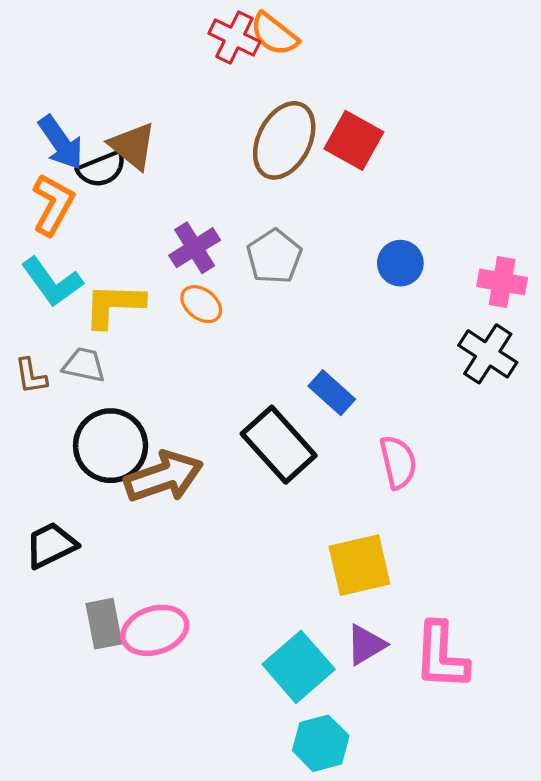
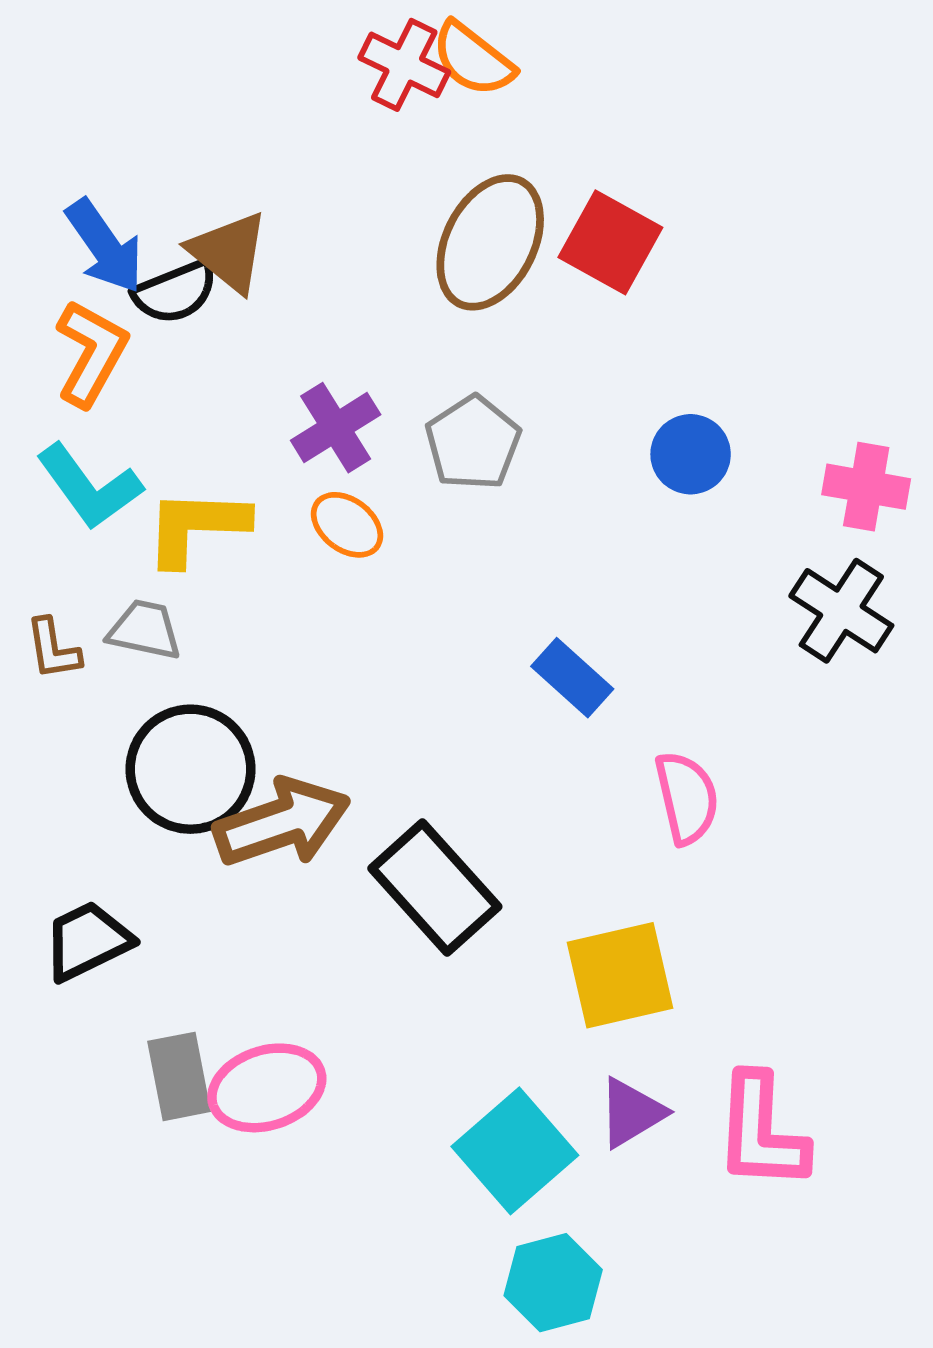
black rectangle: (279, 445) -> (435, 888), moved

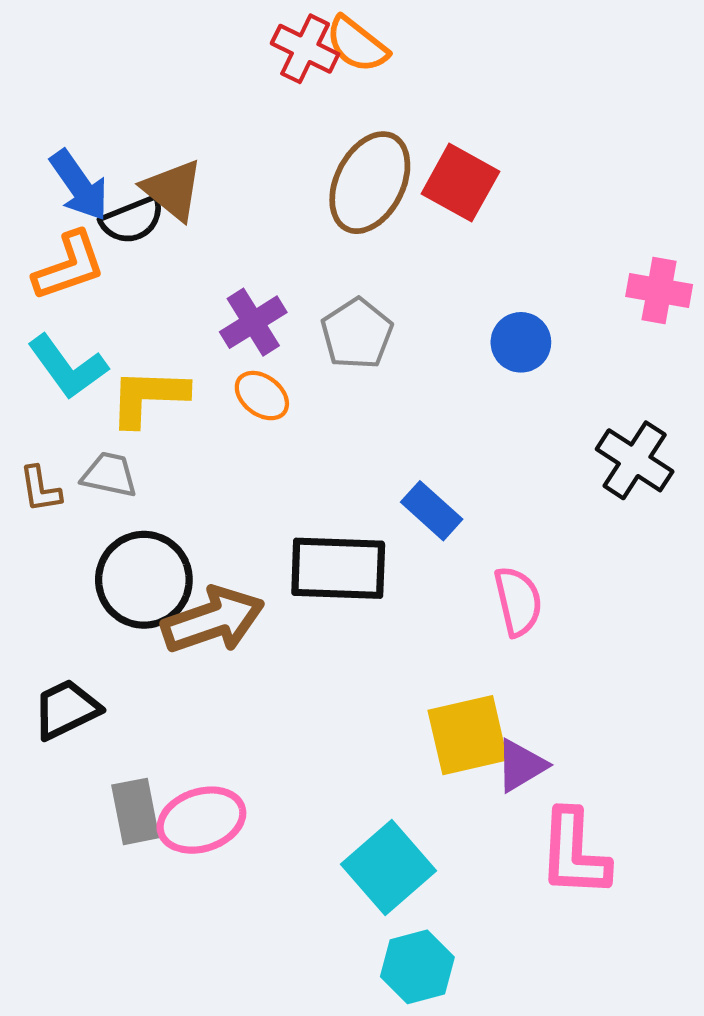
orange L-shape: (91, 353) -> (69, 266), turned 42
pink cross: (866, 487) -> (659, 291), moved
black rectangle: (435, 888) -> (338, 568), moved, turned -46
purple triangle: (631, 1113) -> (521, 765), moved

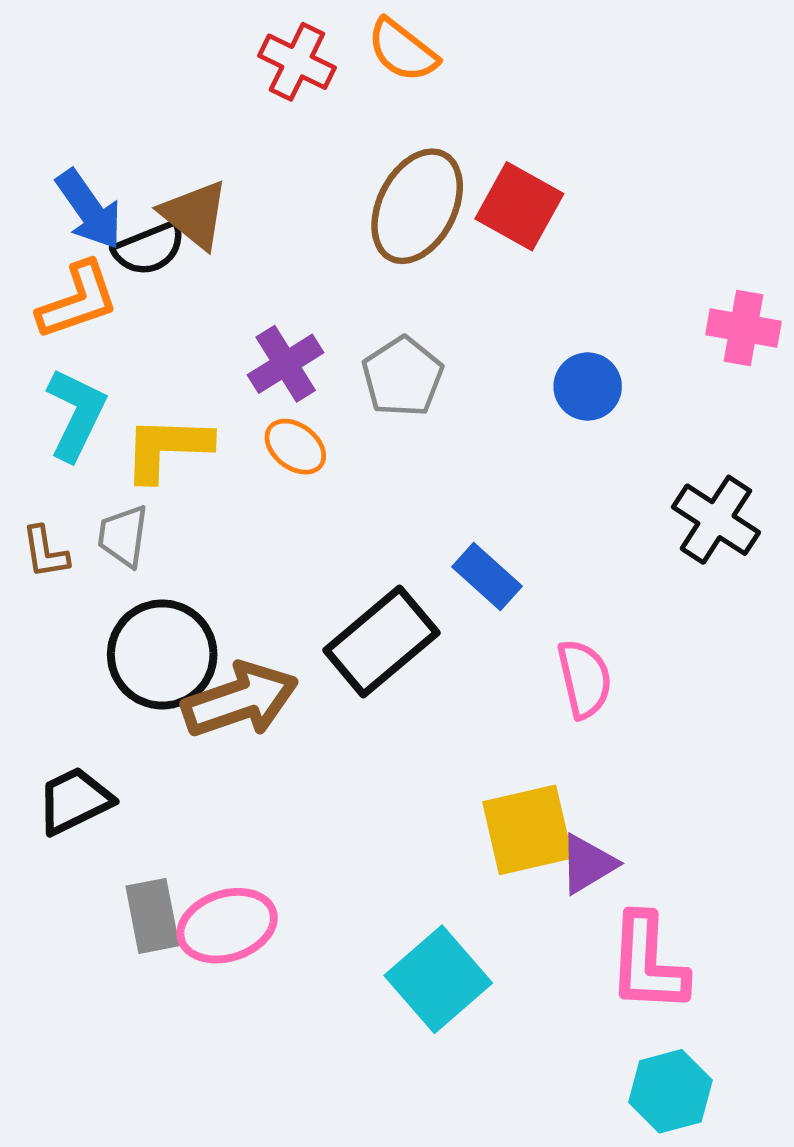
red cross: (305, 49) -> (297, 62), moved
cyan L-shape: (68, 367) -> (76, 414), turned -118
gray trapezoid: (109, 475) -> (123, 536), turned -94
black rectangle: (338, 568) -> (381, 641), turned -42
cyan hexagon: (417, 967) -> (670, 1091), moved

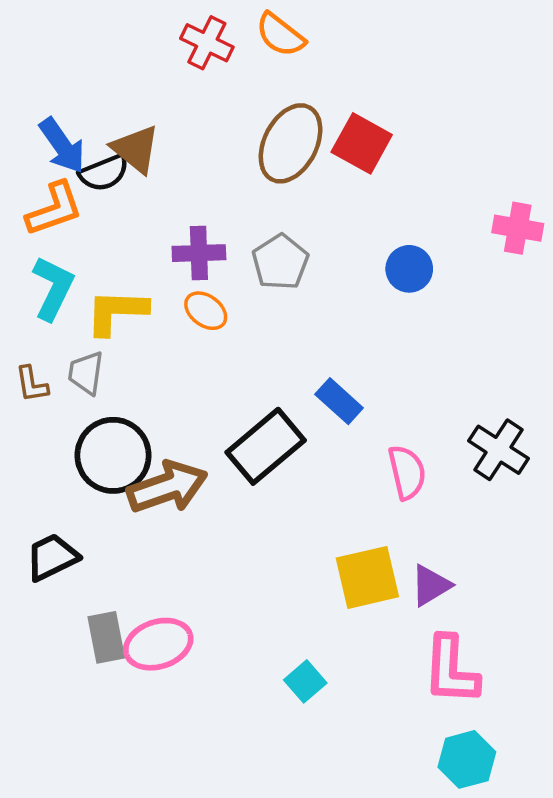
purple cross: (286, 364) -> (199, 253), turned 30
black cross: (716, 520) -> (498, 450), moved
purple triangle: (588, 864) -> (431, 585), moved
cyan square: (438, 979) -> (305, 681), size x0.6

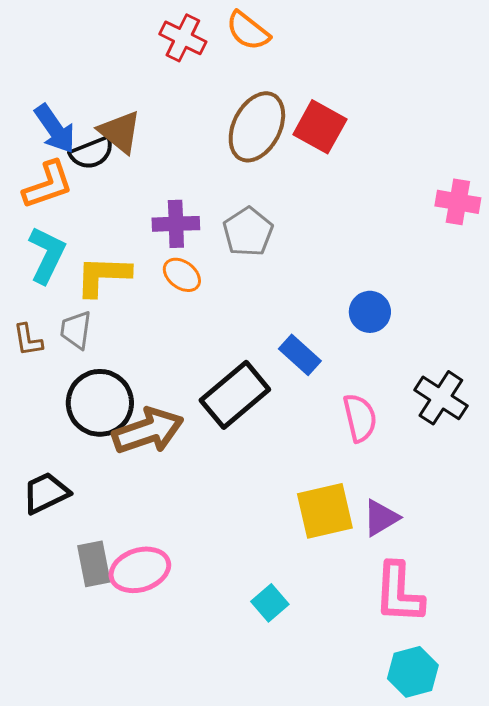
blue circle: (409, 269) -> (370, 312), moved

